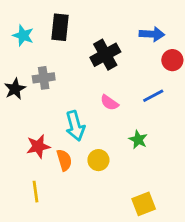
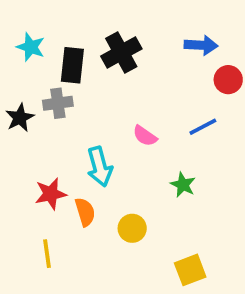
black rectangle: (60, 27) -> (72, 65), moved
black cross: (105, 55) -> (121, 52), moved
yellow circle: (98, 160) -> (132, 228), moved

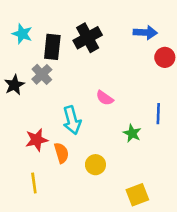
gray cross: (58, 103) -> (42, 74), turned -36
blue line: (203, 127) -> (158, 114), moved, turned -60

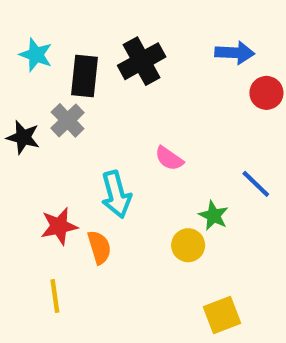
black star: (14, 85) -> (23, 137), turned -30
blue line: (158, 114) -> (256, 184), turned -48
yellow circle: (95, 165) -> (188, 245), moved

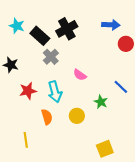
black rectangle: (84, 76) -> (40, 36), turned -54
gray cross: (68, 120) -> (51, 57), moved
red star: (59, 226) -> (28, 91), moved
yellow circle: (188, 245) -> (77, 116), moved

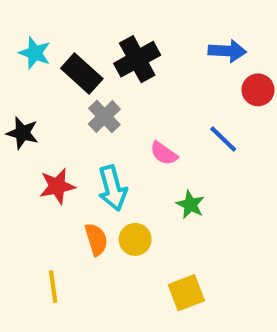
blue line: (121, 87) -> (223, 139), moved
green star: (101, 102) -> (190, 205), moved
yellow circle: (77, 116) -> (135, 239), moved
yellow square: (105, 149) -> (186, 293), moved

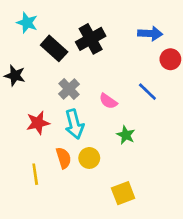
cyan star: (35, 53) -> (27, 23), moved
gray cross: (104, 117) -> (69, 89), moved
black star: (22, 133) -> (15, 75), moved
yellow line: (53, 287) -> (35, 174), moved

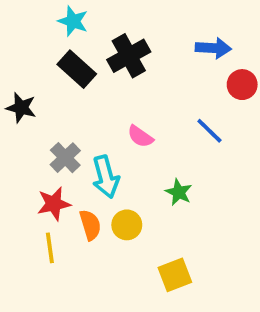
cyan star: (27, 23) -> (73, 21), moved
gray cross: (69, 89) -> (65, 158), moved
pink semicircle: (108, 101) -> (140, 136), moved
red star: (38, 123) -> (54, 204), moved

